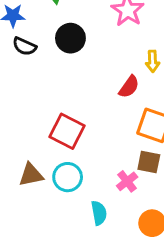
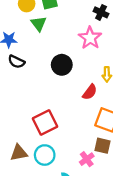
black circle: (70, 38) -> (62, 65), moved
red square: (67, 131) -> (45, 123), turned 35

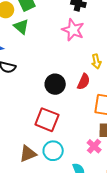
black circle: (62, 65) -> (55, 84), moved
red square: (45, 123) -> (47, 120), turned -30

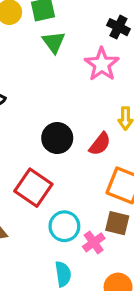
green triangle: (21, 27) -> (54, 42), moved
cyan circle: (53, 151) -> (64, 226), moved

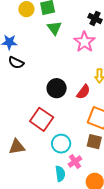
pink cross: (94, 242) -> (75, 161), moved

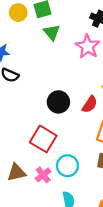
pink cross: (75, 161) -> (43, 175), moved

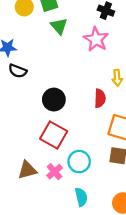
black circle: (58, 102) -> (54, 100), moved
red semicircle: (90, 104) -> (100, 98), turned -30

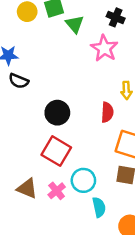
green triangle: (59, 26) -> (75, 24), moved
brown triangle: (27, 170) -> (27, 188), turned 36
cyan semicircle: (81, 197) -> (99, 207), moved

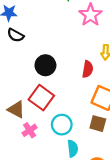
brown triangle: (27, 188) -> (16, 109), moved
pink cross: (57, 191) -> (30, 130), moved

